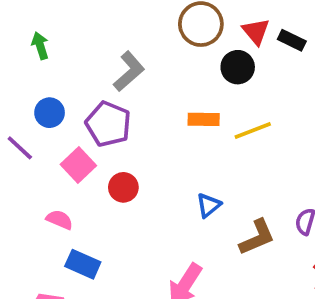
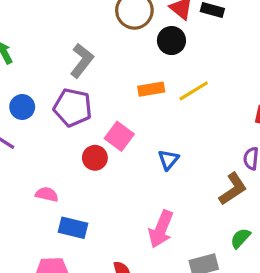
pink square: (78, 165) -> (119, 136), moved
brown L-shape: (257, 237) -> (233, 189), moved

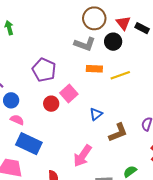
gray L-shape: (82, 61) -> (85, 44), moved, turned 60
blue circle: (22, 107) -> (11, 100), moved
brown L-shape: (233, 189) -> (118, 133), moved
blue rectangle: (73, 228) -> (29, 144), size x1.4

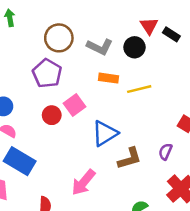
brown circle: (94, 18) -> (59, 38), moved
blue triangle: (96, 114) -> (105, 133), size x1.6

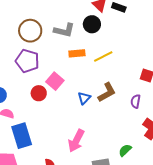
blue triangle: (105, 133) -> (84, 98), size x0.6
brown L-shape: (130, 158) -> (107, 92), moved
blue rectangle: (20, 161) -> (22, 136), turned 55

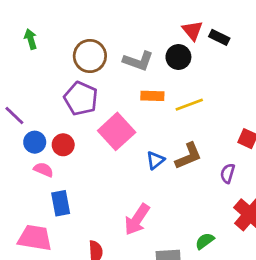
pink square: (55, 81) -> (117, 131), size x1.4
red circle: (39, 93) -> (63, 145), moved
blue rectangle: (22, 136) -> (61, 203), size x0.7

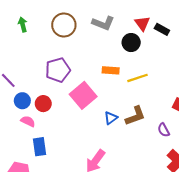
brown circle: (90, 56) -> (64, 25), moved
gray L-shape: (138, 61) -> (103, 23), moved
purple pentagon: (81, 98) -> (58, 70), turned 30
purple semicircle: (228, 173) -> (164, 130), turned -48

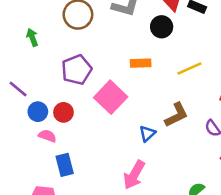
green arrow: (23, 25) -> (32, 37), moved
yellow line: (138, 78) -> (189, 68), moved
blue triangle: (111, 118) -> (147, 134), moved

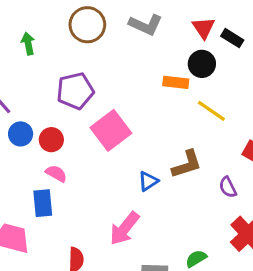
black circle: (162, 27) -> (202, 64), moved
orange rectangle: (141, 63) -> (176, 82), moved
yellow line: (189, 68) -> (211, 111), turned 50
pink semicircle: (47, 136) -> (56, 173), moved

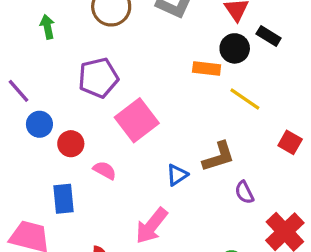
black rectangle: (232, 38) -> (269, 36), moved
red circle: (51, 140) -> (71, 144), moved
pink semicircle: (56, 173) -> (105, 170), moved
purple semicircle: (228, 187) -> (244, 192), moved

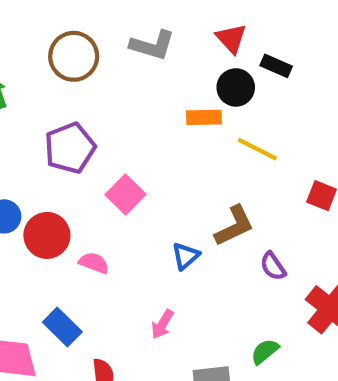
pink square: (137, 120) -> (126, 195), size x0.7
red circle: (71, 144) -> (47, 235), size x1.4
blue rectangle: (63, 199) -> (62, 327), moved, turned -32
pink arrow: (152, 226) -> (162, 324), size x0.6

